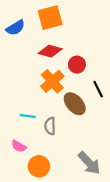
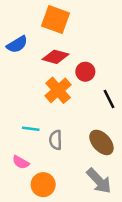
orange square: (50, 18) -> (56, 20), turned 35
blue semicircle: (15, 28) -> (17, 44), moved
brown ellipse: (75, 104) -> (101, 142), moved

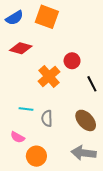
blue semicircle: (17, 44) -> (14, 18), moved
red diamond: (56, 57) -> (21, 48), moved
gray arrow: (99, 181) -> (84, 153), turned 140

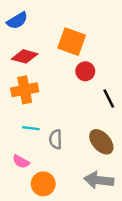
orange square: (47, 17) -> (72, 42), moved
orange cross: (49, 76) -> (25, 90), moved, turned 30

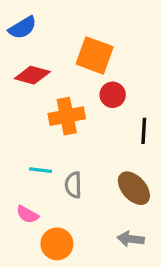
orange cross: (25, 90) -> (67, 116), moved
black line: (109, 98) -> (144, 131), turned 30
gray arrow: (99, 180) -> (131, 239), size x0.7

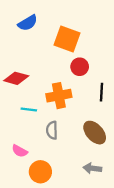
blue semicircle: (23, 28) -> (28, 23), moved
red diamond: (32, 75) -> (16, 78), moved
orange cross: (67, 116) -> (59, 96), moved
cyan line: (41, 170) -> (29, 109), moved

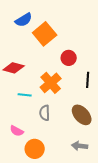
orange square: (67, 39) -> (45, 34), moved, turned 30
orange cross: (59, 96) -> (51, 83), turned -30

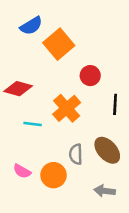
gray semicircle: (45, 113) -> (76, 154), moved
orange circle: (35, 149) -> (54, 175), moved

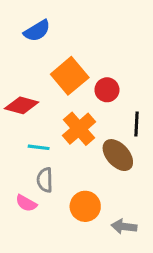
orange square: (59, 44) -> (70, 76), moved
brown ellipse: (107, 150) -> (118, 155), moved
gray semicircle: (76, 154) -> (45, 180), moved
orange circle: (54, 175) -> (85, 206), moved

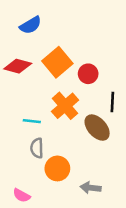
red diamond: (22, 105) -> (18, 66), moved
pink semicircle: (26, 203) -> (22, 195), moved
orange circle: (85, 206) -> (57, 168), moved
gray arrow: (124, 227) -> (91, 188), moved

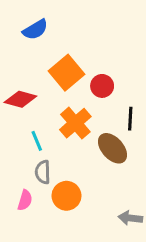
red diamond: (18, 66) -> (20, 99), moved
cyan line: (32, 121) -> (37, 141), turned 60
gray arrow: (91, 188) -> (130, 218), moved
pink semicircle: (22, 195) -> (25, 200), moved, turned -102

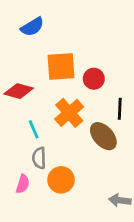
orange square: (66, 73) -> (61, 66), turned 36

